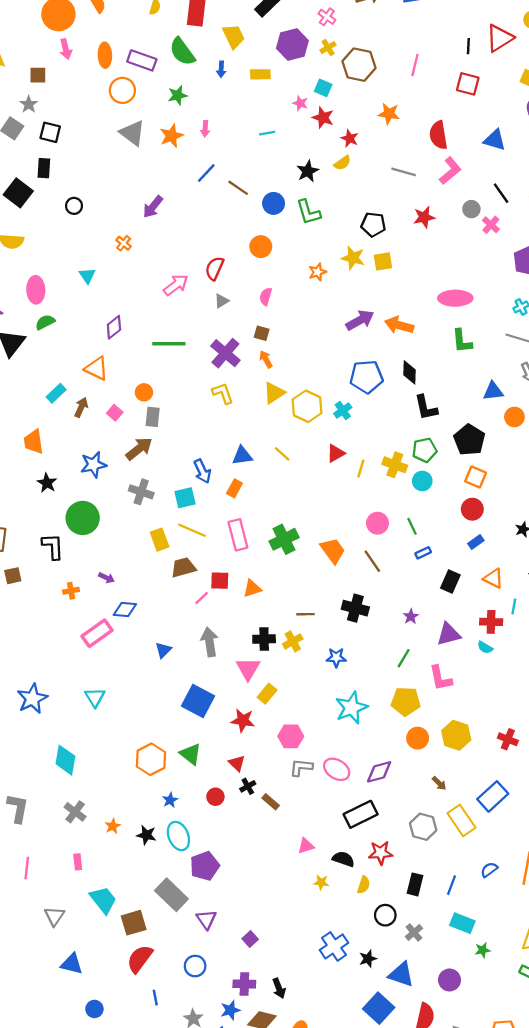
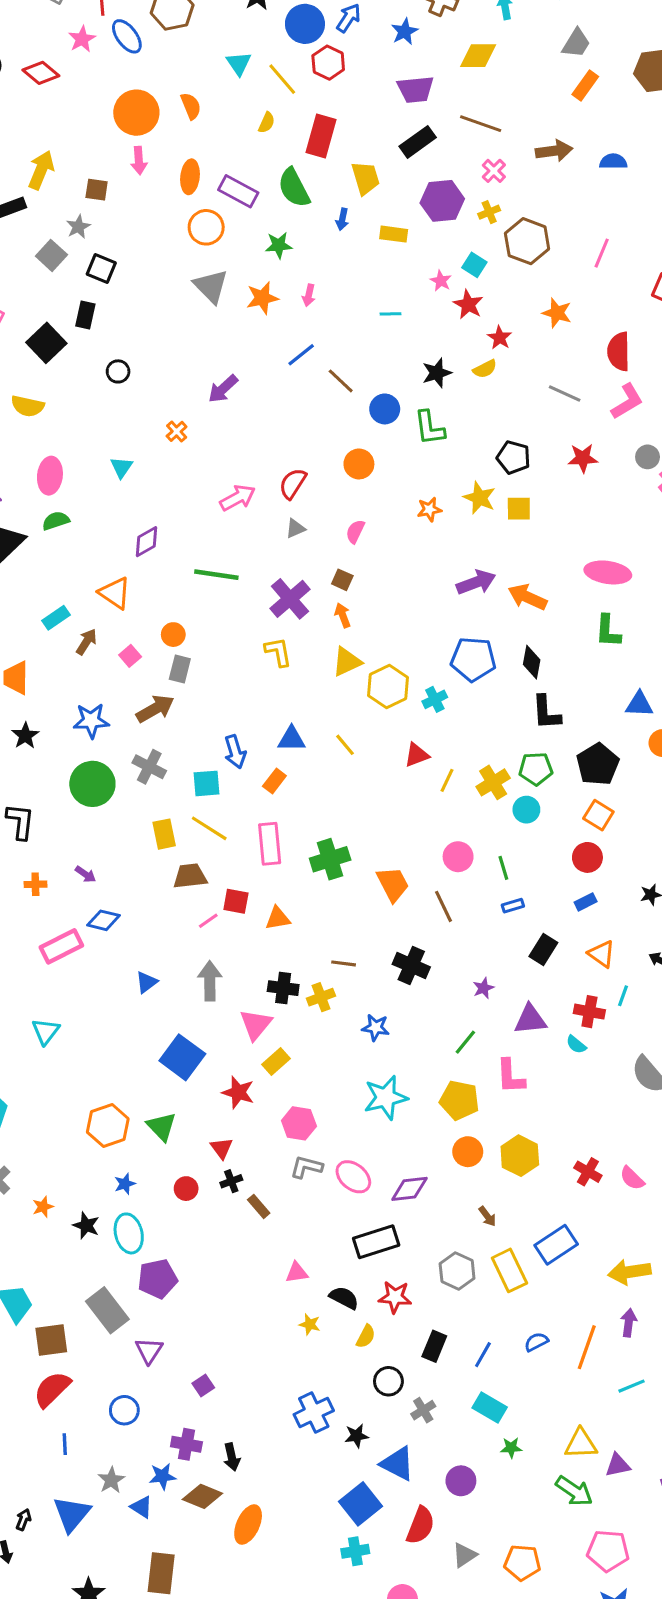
yellow cross: (395, 465) -> (493, 782), turned 30
green circle: (83, 518) -> (92, 784), moved

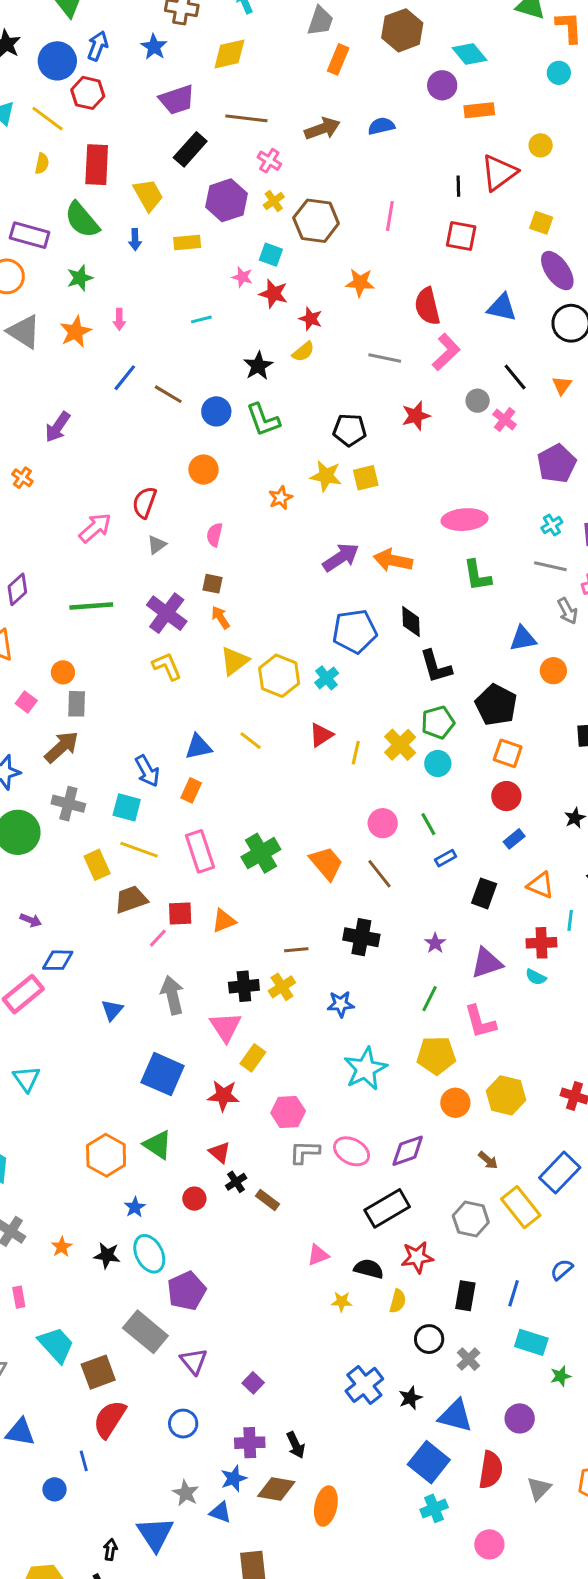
cyan square: (206, 783) -> (127, 807), turned 32
blue line: (65, 1444) -> (84, 1461), moved

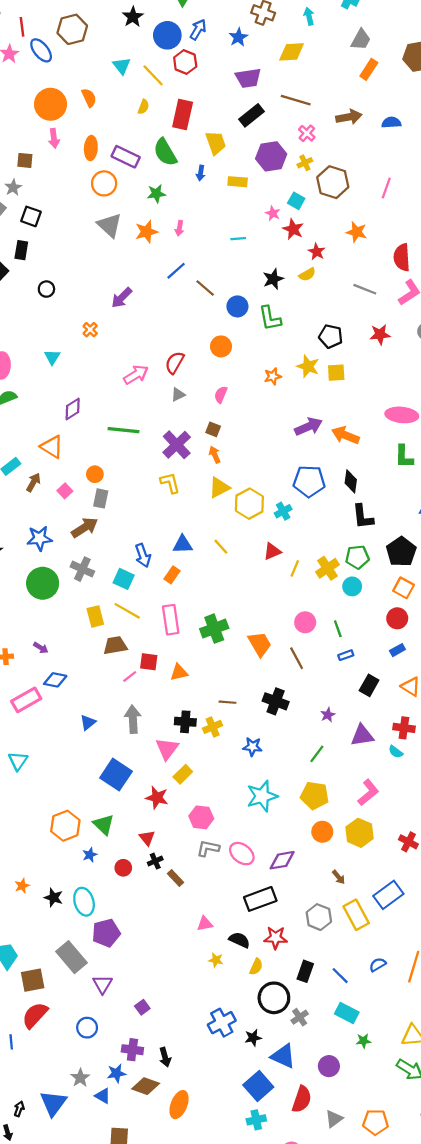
pink L-shape: (480, 1022) -> (368, 793), moved, turned -124
blue star: (135, 1207) -> (90, 855), moved
blue line: (514, 1293) -> (340, 976), turned -72
black circle: (429, 1339) -> (274, 998), size x1.5

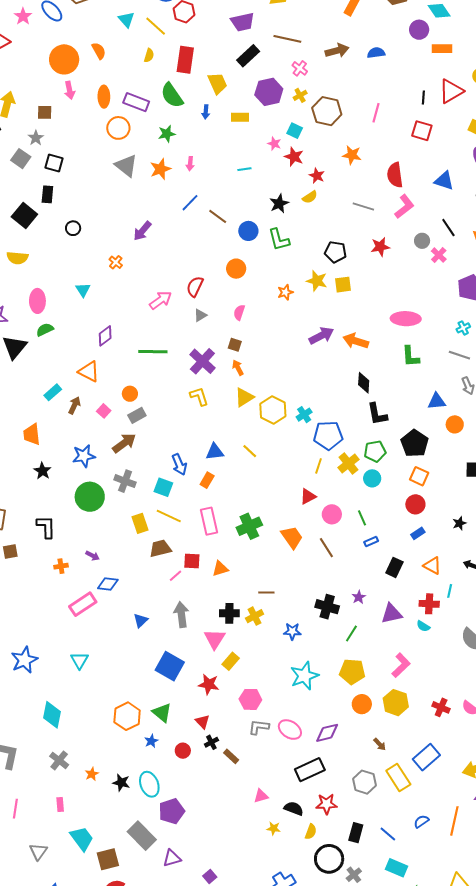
blue pentagon: (309, 481) -> (328, 435), moved
gray rectangle: (101, 498) -> (137, 415), turned 54
red triangle: (272, 551) -> (308, 496), moved
black cross: (276, 701) -> (327, 607), moved
purple triangle: (103, 984) -> (172, 858), turned 48

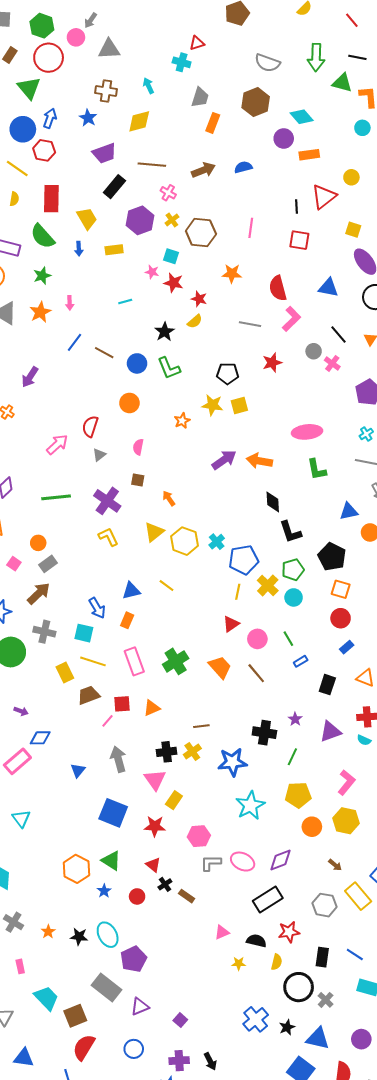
orange arrow: (238, 368) -> (169, 498), moved
blue star: (292, 631) -> (232, 762), size x1.6

